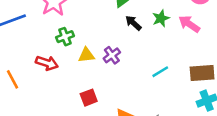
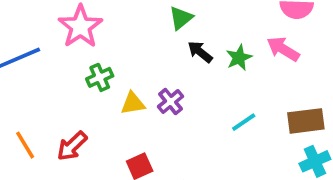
green star: (161, 18) -> (239, 58), moved
red arrow: (47, 63) -> (72, 146), moved, turned 120

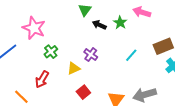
yellow triangle: (133, 103) -> (74, 68), moved
red arrow: (72, 146) -> (42, 79), moved

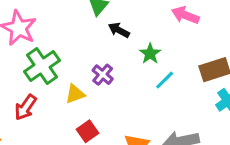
green star: (120, 23) -> (150, 54), moved
green cross: (51, 52) -> (42, 66), size x1.6

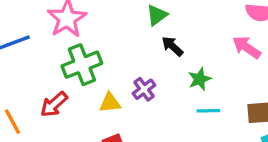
cyan line: (165, 80) -> (208, 111), turned 30

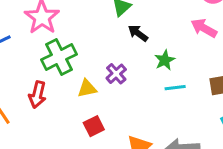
red arrow: (54, 104) -> (37, 95), turned -30

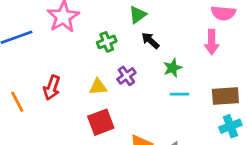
pink arrow: (204, 28) -> (212, 42), turned -125
green cross: (59, 57) -> (107, 42), moved, size x0.6
red square: (94, 126) -> (101, 122), size x1.4

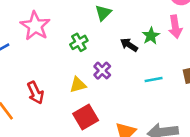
black arrow: (150, 41) -> (129, 45), moved
green star: (173, 68) -> (151, 36), moved
red arrow: (52, 88) -> (35, 93), turned -35

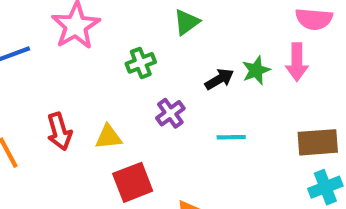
black arrow: (129, 45) -> (219, 79), turned 108
cyan line: (154, 79) -> (231, 137), moved
yellow triangle: (78, 85) -> (108, 137), moved

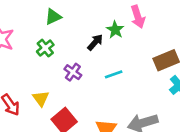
green triangle: (187, 22) -> (53, 17), moved, turned 30
yellow triangle: (108, 137) -> (41, 98), turned -42

